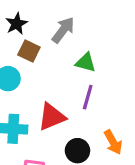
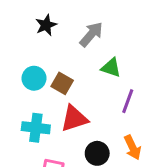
brown square: (29, 51) -> (62, 83), moved
purple line: (88, 97) -> (128, 101), moved

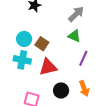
gray arrow: (91, 34) -> (76, 14), moved
cyan cross: (36, 128) -> (22, 60), moved

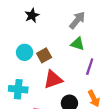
brown square: (42, 44) -> (44, 55), turned 32
cyan cross: (22, 60) -> (18, 89), moved

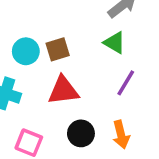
cyan circle: (25, 52) -> (26, 51), moved

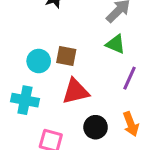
brown square: (58, 49) -> (66, 56), turned 35

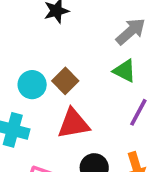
brown square: (66, 56) -> (65, 81), turned 30

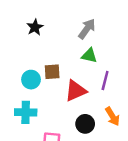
brown square: (65, 81) -> (52, 72), turned -35
red triangle: (73, 124) -> (76, 91), moved

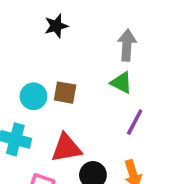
gray arrow: (87, 29) -> (127, 45), turned -45
red triangle: (76, 91) -> (66, 148), moved

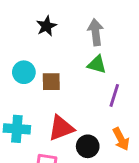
black star: (56, 26) -> (46, 26), moved
cyan circle: (33, 96) -> (24, 72), moved

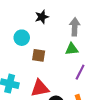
green triangle: (97, 64) -> (72, 49), turned -32
cyan circle: (24, 72) -> (22, 38), moved

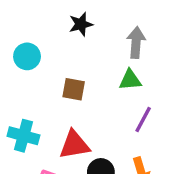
cyan circle: (22, 38) -> (27, 56), moved

